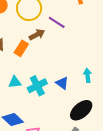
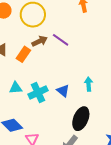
purple line: (57, 22) -> (61, 40), moved
black ellipse: (81, 110) -> (81, 119), turned -30

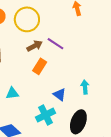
orange rectangle: (23, 54) -> (40, 66), moved
cyan cross: (38, 92) -> (46, 115), moved

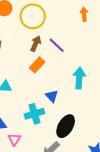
brown arrow: (35, 46) -> (36, 44), turned -49
cyan arrow: (85, 87) -> (79, 78), moved, size x1.5

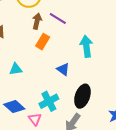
cyan cross: (34, 114) -> (49, 101), moved

